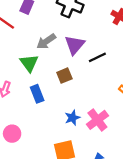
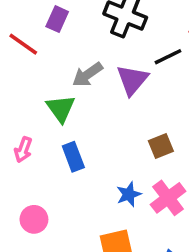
black line: (97, 57) -> (168, 57), moved
brown square: (64, 76) -> (161, 146), moved

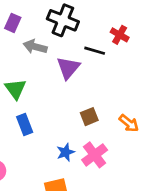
black line: (168, 57) -> (95, 51), turned 42
gray arrow: (88, 75) -> (35, 47), moved, turned 50

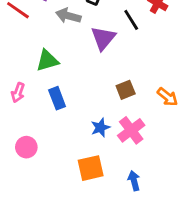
black line: (95, 51) -> (131, 20), turned 42
green triangle: (15, 89) -> (47, 60), turned 50

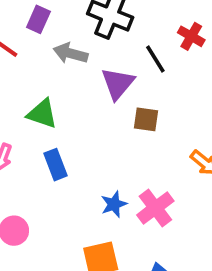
green triangle: (47, 60) -> (42, 114), turned 35
brown square: (126, 90) -> (146, 119), moved, turned 30

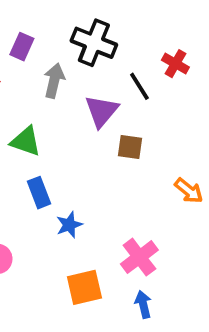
gray arrow: (70, 53) -> (54, 81), turned 88
blue star: (114, 204) -> (69, 225), moved
pink cross: (155, 208) -> (139, 257), moved

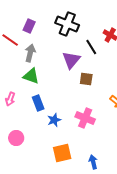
gray arrow: (54, 81) -> (30, 53), moved
pink cross: (139, 257) -> (85, 118), moved, turned -30

